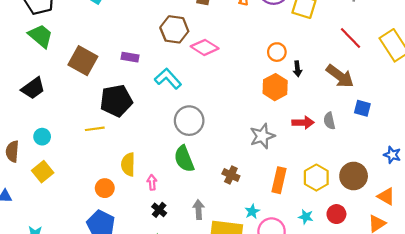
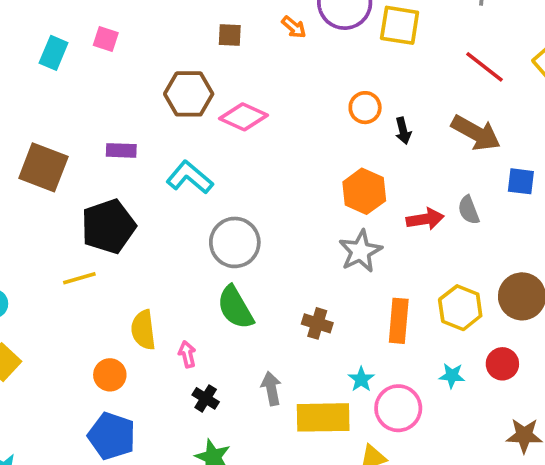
orange hexagon: (275, 87) -> (364, 191), moved

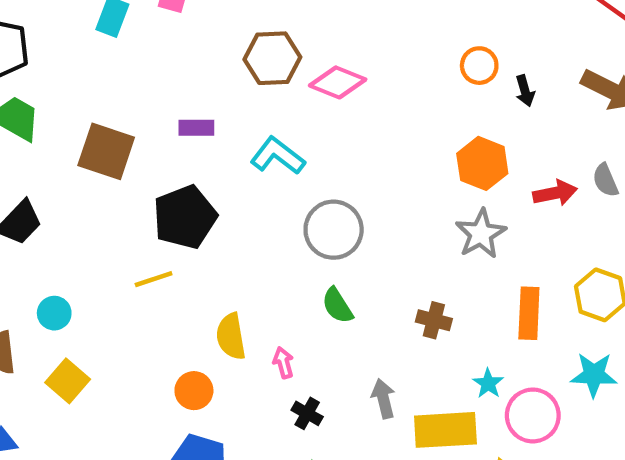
green semicircle: (235, 307) -> (337, 306), size x0.7
cyan star: (452, 376) -> (594, 375), size x1.5

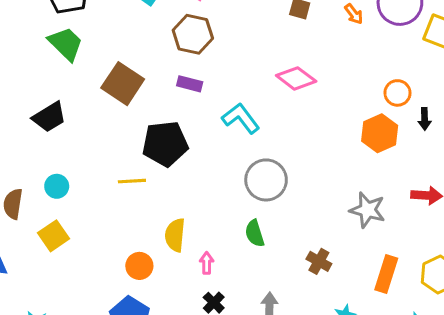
brown hexagon: (272, 58) -> (193, 34), moved
orange hexagon: (482, 163) -> (380, 133), moved
gray star: (481, 234) -> (368, 210), turned 30

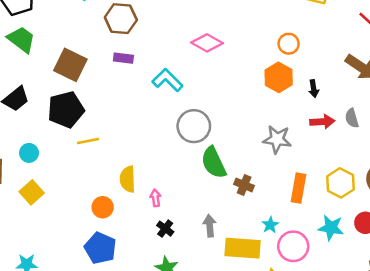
black arrow: (425, 119) -> (314, 89), moved
black pentagon: (165, 144) -> (66, 110), moved
green semicircle: (255, 233) -> (214, 163), moved, size x1.5

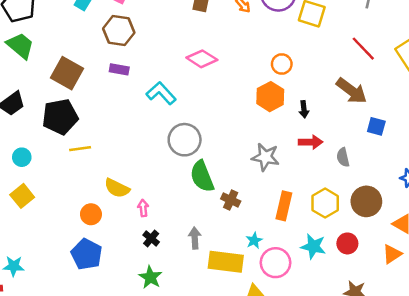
gray semicircle: (352, 118) -> (343, 157), moved
yellow semicircle: (128, 179) -> (117, 188), turned -65

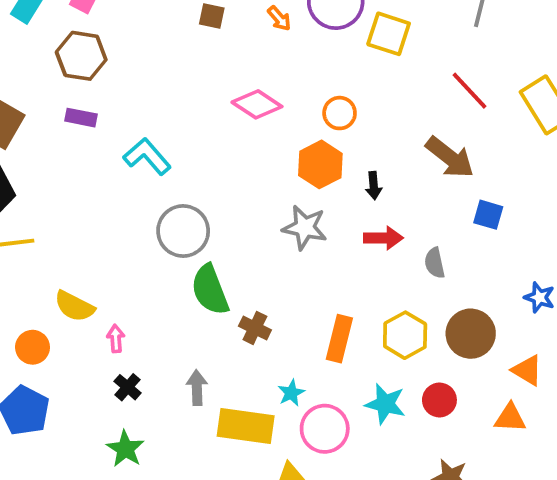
pink diamond: (202, 59) -> (257, 104), moved
gray star: (265, 157) -> (305, 228), moved
orange triangle: (392, 254) -> (510, 418), turned 35

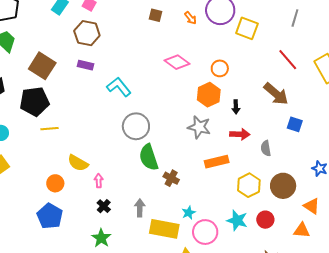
orange rectangle: (339, 339) -> (217, 162), moved, turned 60

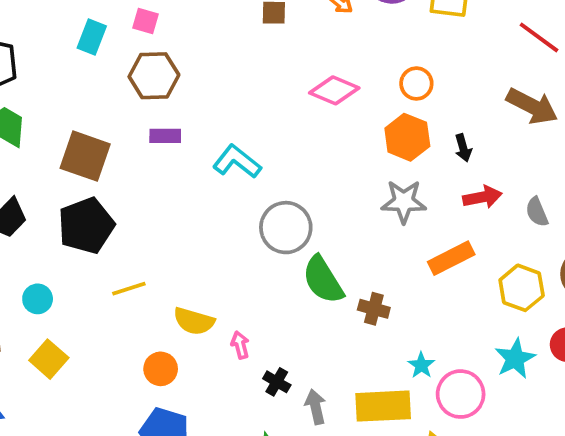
yellow line: (49, 129) -> (129, 289), moved
black cross: (104, 206) -> (277, 382), moved
gray arrow: (140, 208) -> (316, 407), moved
cyan star: (237, 220) -> (515, 359), turned -30

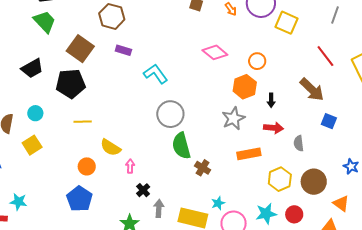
brown hexagon: (154, 76) -> (112, 16), moved
gray star: (404, 202) -> (233, 118), turned 30

